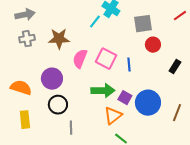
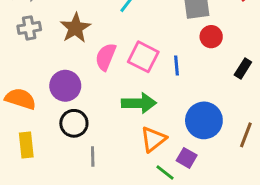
brown star: (59, 39) -> (75, 28), turned -30
purple square: (125, 98) -> (187, 158), moved

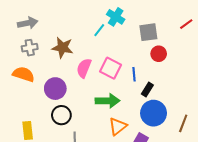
brown star: (75, 28) -> (62, 48), turned -30
black rectangle: (243, 68) -> (147, 90), moved
orange semicircle: (20, 99) -> (24, 74), moved

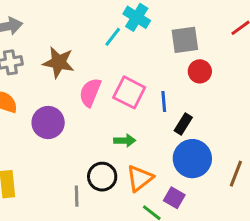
green arrow: (107, 101) -> (125, 141), size x0.6
black circle: (61, 115) -> (102, 177), moved

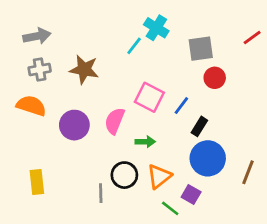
pink semicircle: (90, 92) -> (115, 121), moved
blue line: (164, 101) -> (181, 106), turned 42

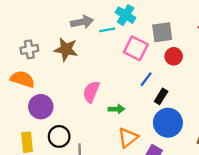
gray arrow: (37, 36) -> (82, 22), moved
cyan line: (134, 46) -> (107, 30), turned 42
pink square: (149, 97) -> (136, 48), moved
purple circle: (74, 125) -> (41, 107), moved
black circle: (124, 175) -> (59, 136), moved

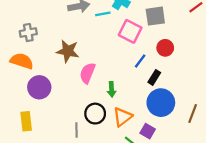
brown star: (66, 49) -> (68, 51), moved
red circle: (174, 56) -> (165, 48), moved
green arrow: (116, 109) -> (112, 89), turned 88
black circle: (59, 136) -> (95, 114), moved

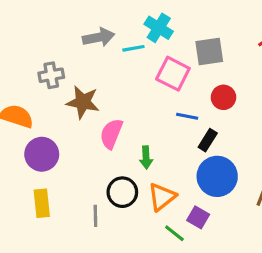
gray cross: (28, 33) -> (51, 75), moved
blue line: (140, 61) -> (187, 116), turned 64
yellow rectangle: (26, 121) -> (42, 203), moved

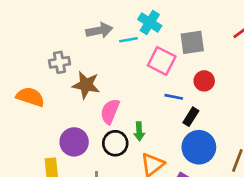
purple circle: (42, 154) -> (74, 142), moved
black circle: (122, 192) -> (115, 143), moved

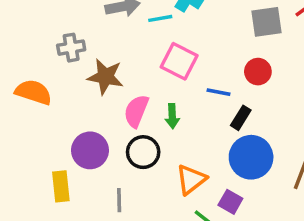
gray square: (192, 42) -> (266, 22), moved
pink square: (162, 61) -> (179, 61), moved
green arrow: (139, 131) -> (172, 116), moved

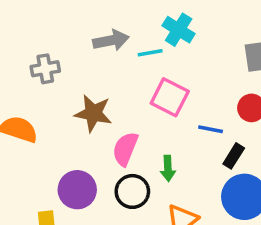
gray cross: (71, 48) -> (45, 69), moved
green arrow: (172, 116) -> (168, 168), moved

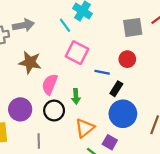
gray arrow: (111, 40) -> (23, 25), moved
cyan line: (150, 53) -> (65, 25), turned 64

